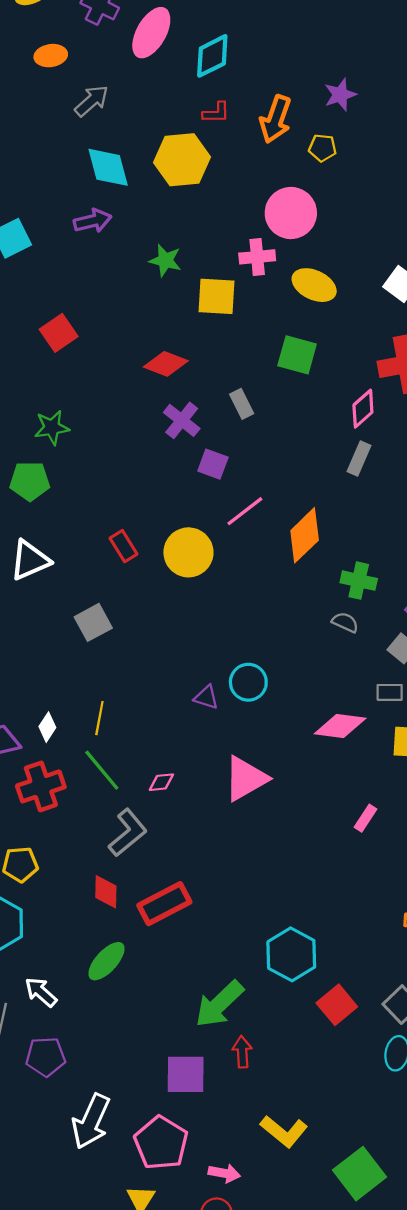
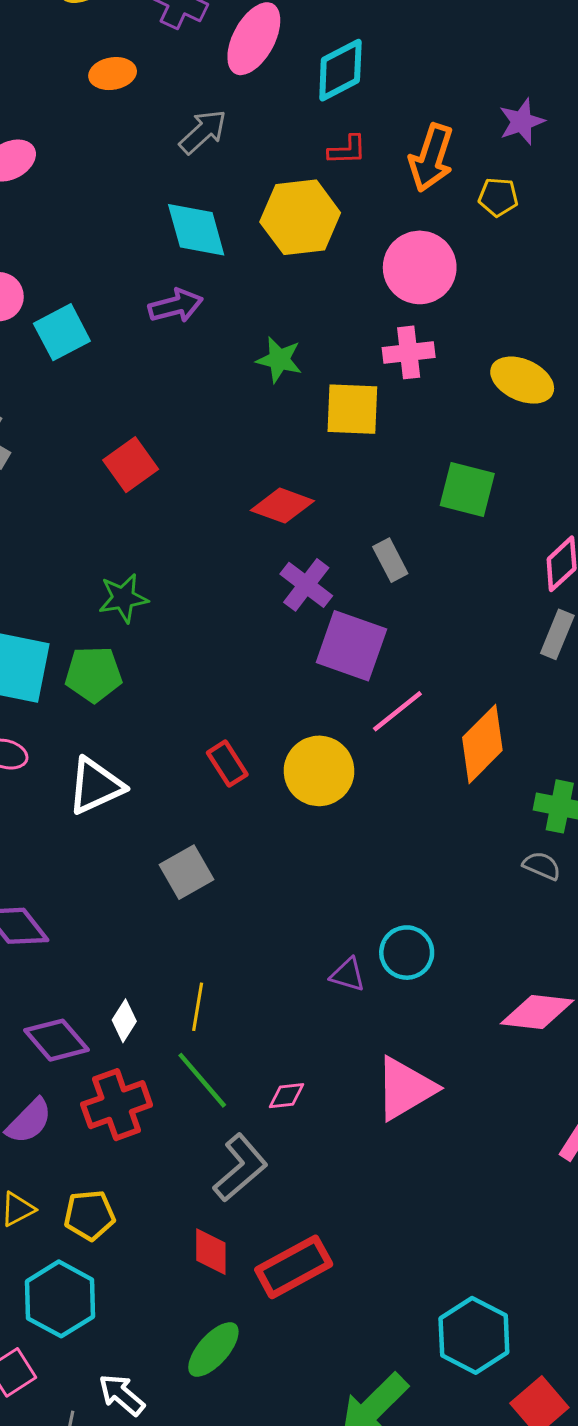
gray arrow: (92, 101) -> (203, 132), moved
pink circle: (291, 213) -> (420, 267), moved
yellow ellipse: (314, 285) -> (522, 380), moved
purple square: (213, 464) -> (351, 646), size x1.6

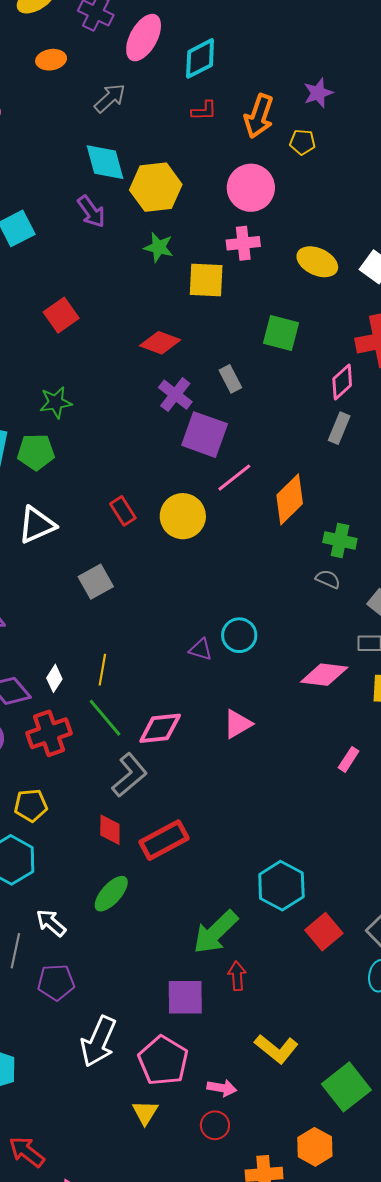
yellow hexagon: (300, 217) -> (156, 187), moved
purple arrow: (176, 306) -> (91, 212), turned 68
pink triangle: (405, 1088) -> (238, 724), size x0.7
pink diamond: (287, 1096) -> (160, 728), size x1.8

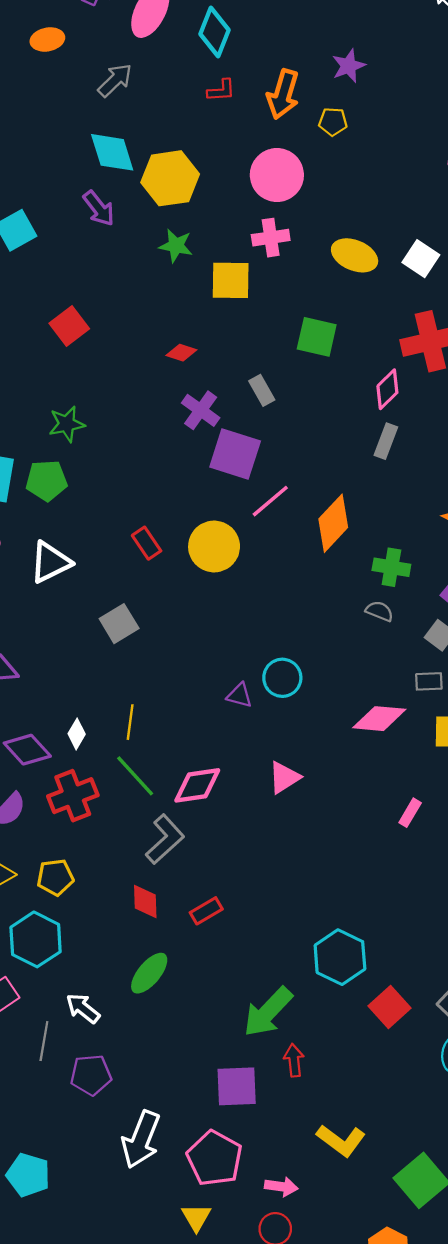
cyan diamond: (200, 58) -> (215, 32), turned -39
red diamond: (160, 343) -> (181, 353), size x0.7
red rectangle: (164, 840) -> (206, 911), size x0.6

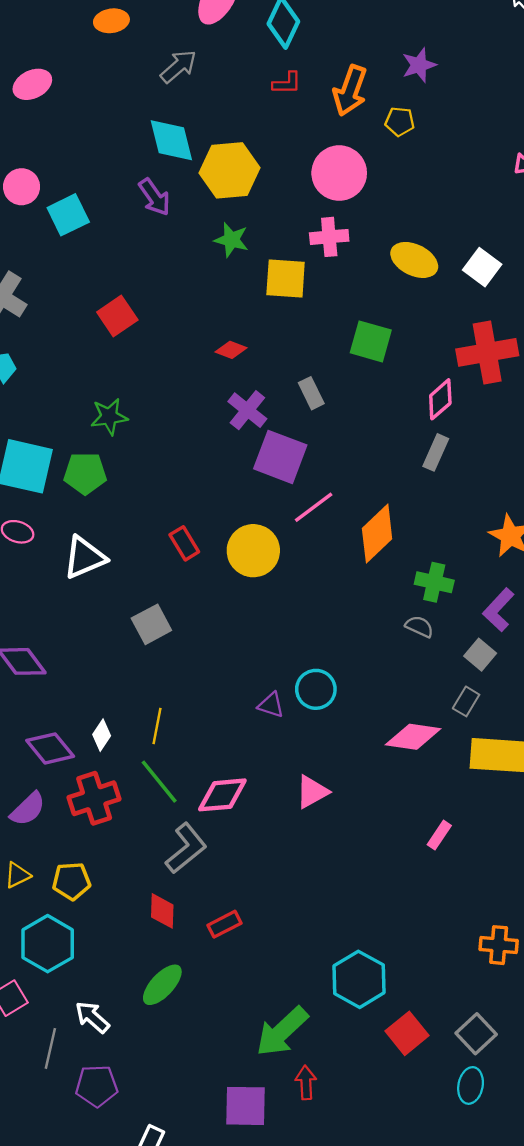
gray rectangle: (429, 681) -> (466, 701), turned -60

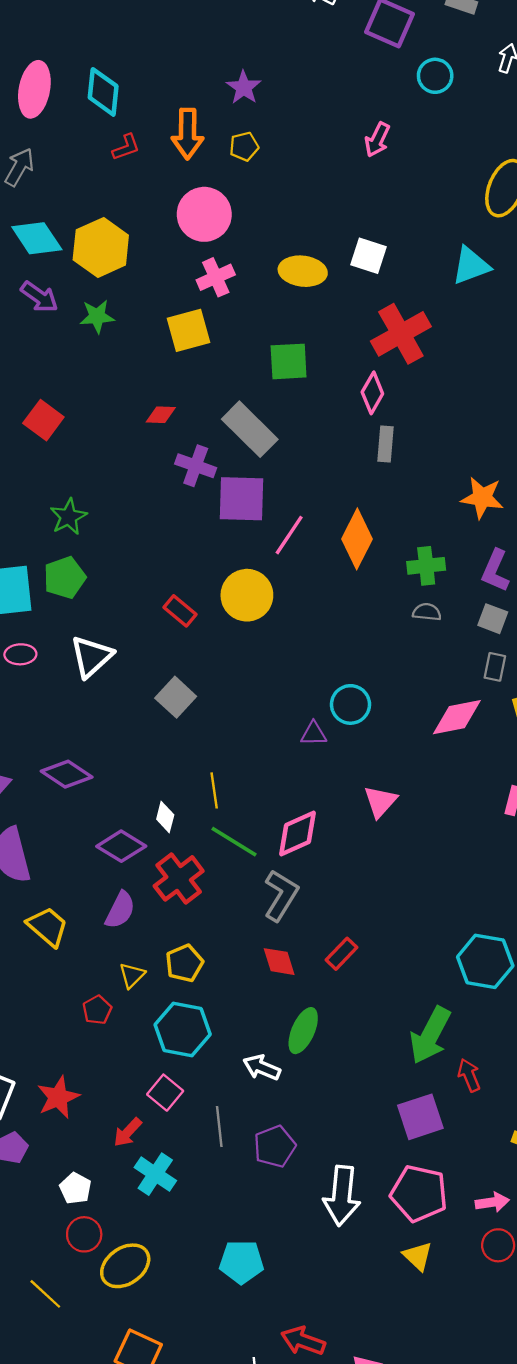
green star: (231, 240) -> (97, 316), moved
gray rectangle: (311, 393) -> (250, 429), size x1.8
white arrow: (92, 1017) -> (262, 1067), moved

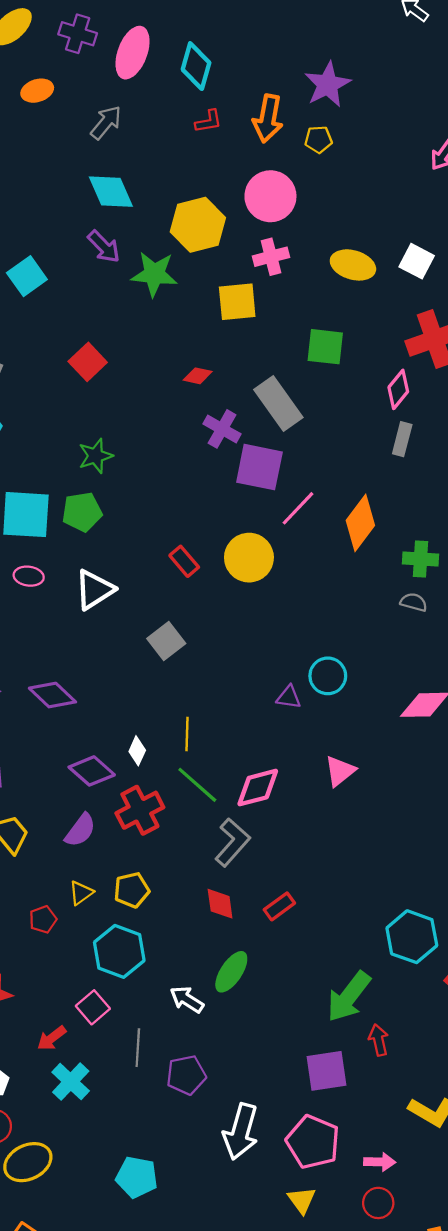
purple star: (244, 87) -> (328, 85), size x1.4
yellow hexagon: (101, 247) -> (198, 225), moved
green star: (97, 316) -> (154, 274), size x1.4

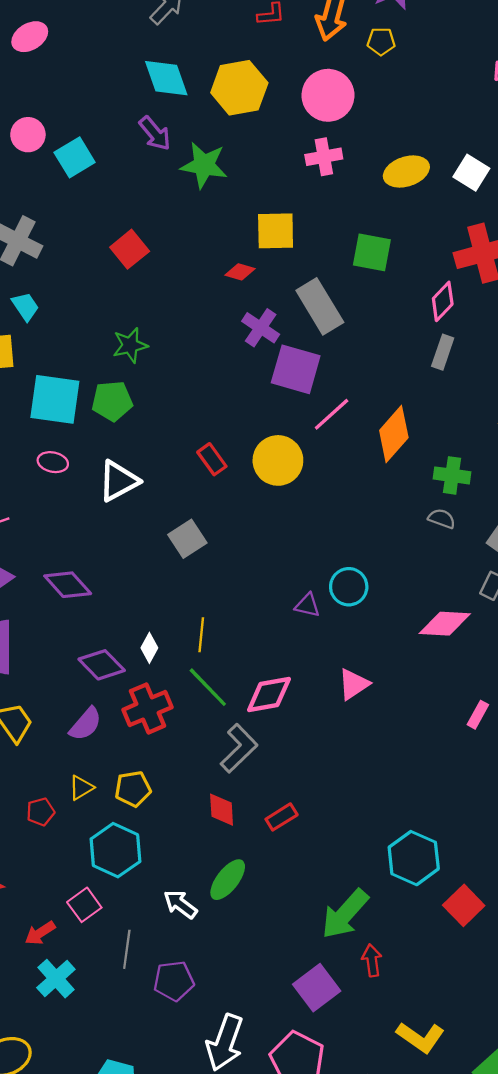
yellow hexagon: (198, 225) -> (239, 88), moved
yellow ellipse: (353, 265) -> (406, 172), turned -39
yellow square: (237, 302) -> (276, 231), moved
purple square: (326, 1071) -> (317, 988), turned -33

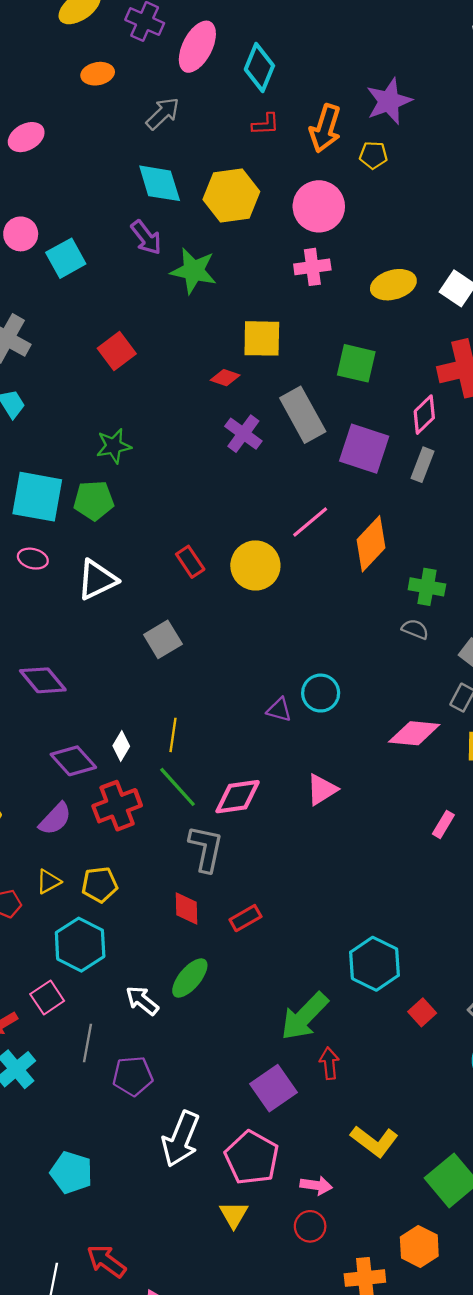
purple square: (296, 369) -> (364, 449), moved
gray L-shape: (239, 748) -> (206, 849), turned -36
red square: (464, 905) -> (422, 1012), size x0.7

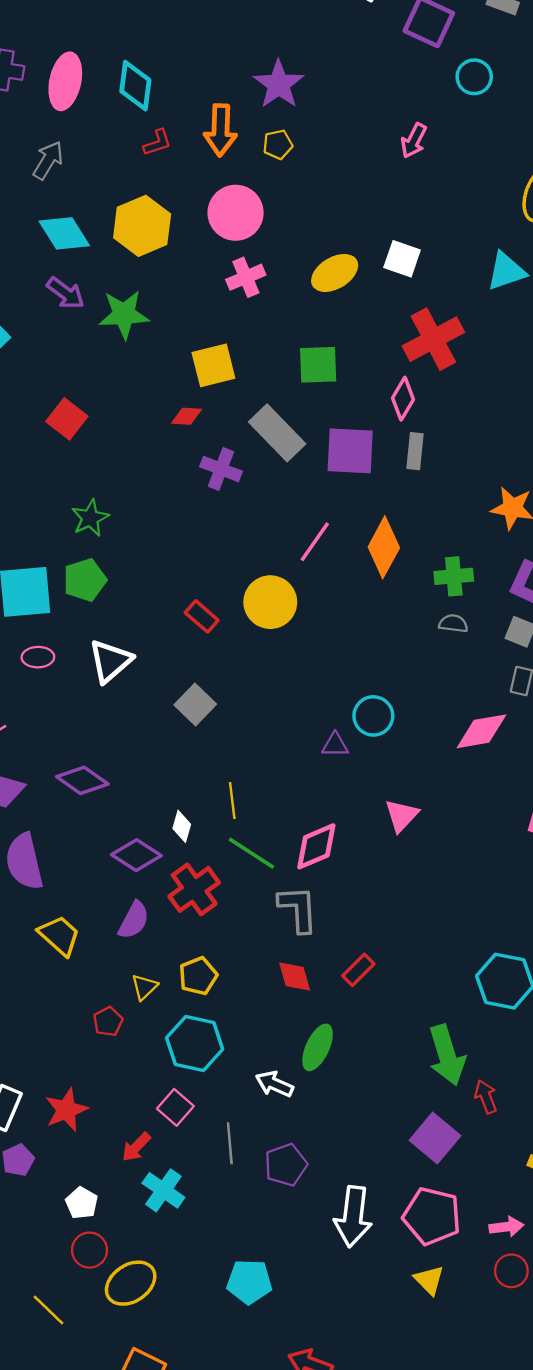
green arrow: (304, 1016) -> (447, 1055), turned -46

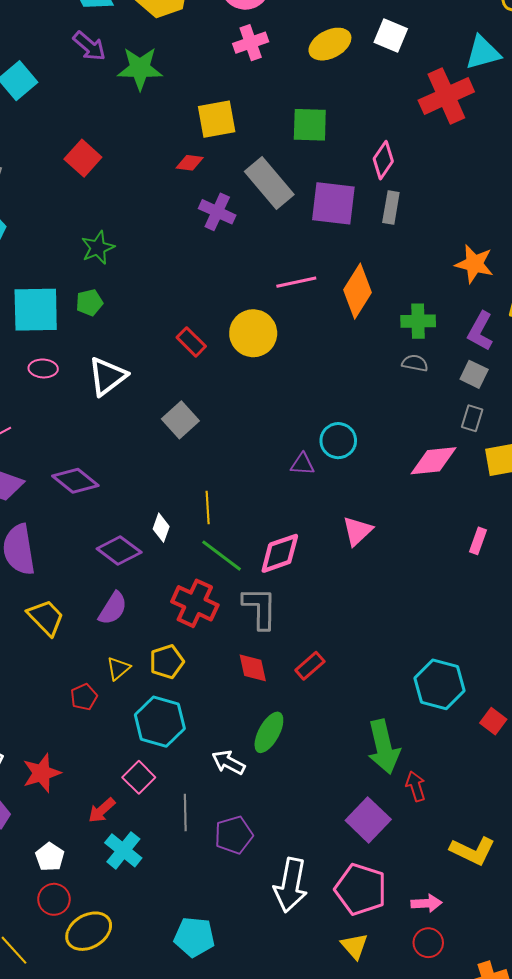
red cross: (433, 339) -> (446, 96), moved
pink line: (315, 542) -> (296, 282), turned 39
green pentagon: (85, 580) -> (89, 303), size x0.7
red cross: (194, 889) -> (195, 603), moved, turned -33

